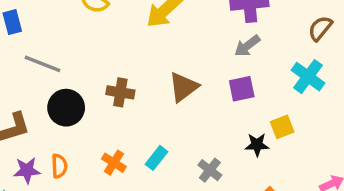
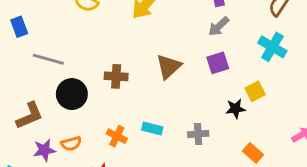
cyan rectangle: (157, 158) -> (152, 128), turned 72
orange semicircle: (59, 166) -> (71, 144), turned 84
gray cross: (210, 170) -> (198, 134), turned -36

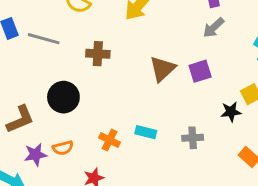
gray line: (48, 59) -> (44, 39), moved
purple square: (218, 63) -> (200, 71), moved
brown cross: (116, 76) -> (98, 54), moved

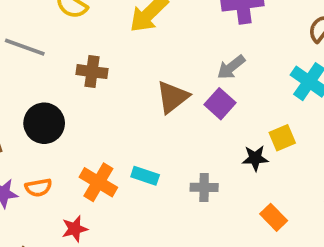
gray arrow: (214, 28) -> (231, 67), moved
purple square: (200, 71) -> (220, 104), turned -35
orange cross: (110, 140) -> (98, 182), size x1.4

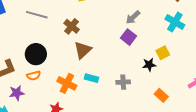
gray line: (25, 47) -> (37, 15), moved
brown cross: (92, 72) -> (72, 26), moved, turned 35
brown triangle: (173, 97) -> (83, 50), moved
orange semicircle: (38, 188) -> (34, 76), moved

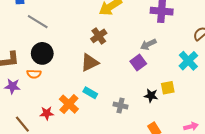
gray line: (37, 15) -> (38, 22), moved
brown cross: (72, 26) -> (99, 36), moved
orange cross: (67, 83) -> (69, 104), moved

